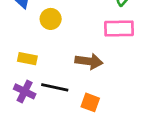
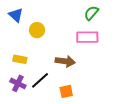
black line: (55, 87) -> (40, 80), turned -54
orange square: (90, 102) -> (66, 91), turned -32

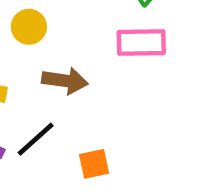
brown arrow: (65, 61) -> (65, 81), moved

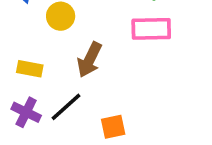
brown arrow: (65, 81) -> (90, 60), turned 108

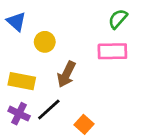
yellow rectangle: (30, 69) -> (22, 81), size x1.4
orange square: (113, 127) -> (84, 124), turned -36

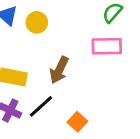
yellow circle: (45, 42) -> (37, 22), moved

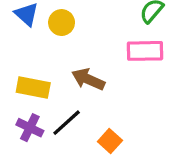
brown arrow: (59, 70) -> (88, 79), turned 88

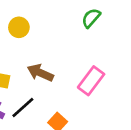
pink rectangle: (145, 51) -> (91, 81), moved, turned -52

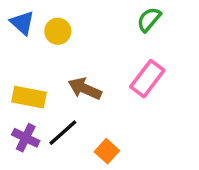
pink rectangle: (91, 81) -> (147, 79), moved

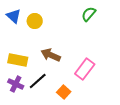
pink rectangle: (147, 79) -> (85, 69), moved

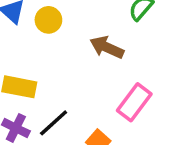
brown arrow: (51, 55) -> (107, 47), moved

